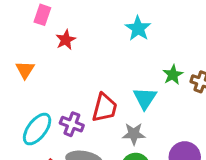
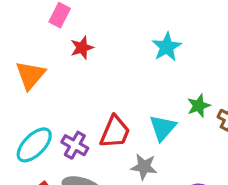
orange triangle: (25, 70) -> (30, 75), size x1.4

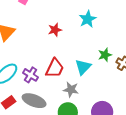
red star: (82, 48) -> (55, 30), moved

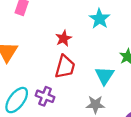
red trapezoid: (55, 68) -> (65, 67), moved

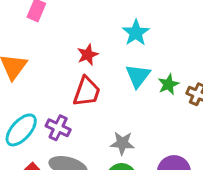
cyan triangle: (105, 76) -> (138, 76), moved

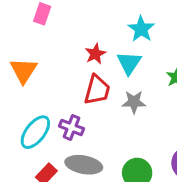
cyan triangle: (138, 76) -> (129, 63), moved
gray star: (122, 143) -> (134, 102), moved

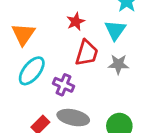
red star: (95, 54) -> (76, 22), moved
cyan ellipse: (35, 132) -> (32, 71), moved

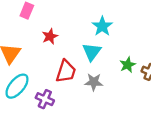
red star: (76, 22) -> (50, 36), moved

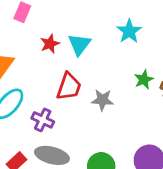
cyan star: (102, 26) -> (129, 31), moved
cyan triangle: (92, 52) -> (79, 44), moved

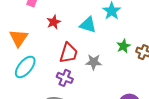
cyan triangle: (79, 44) -> (88, 25), moved, turned -48
purple cross: (43, 120) -> (65, 78), moved

